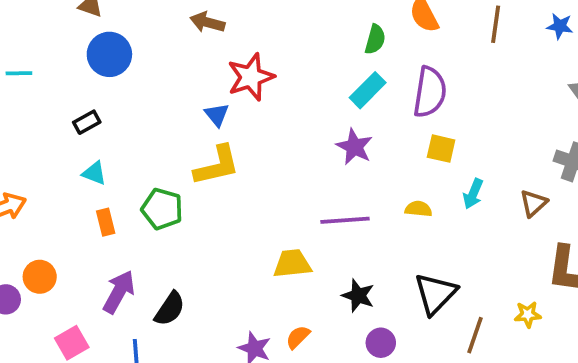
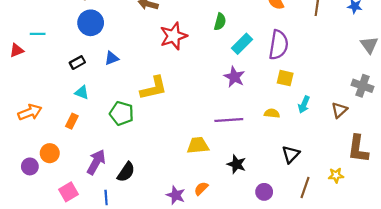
green semicircle: (375, 39) -> (220, 22), moved
blue triangle: (217, 115) -> (112, 58), moved, turned 48
orange rectangle: (106, 222) -> (72, 121), moved, turned 40
black triangle: (435, 294) -> (291, 154), moved, size x0.7
purple circle: (381, 343) -> (264, 192), moved

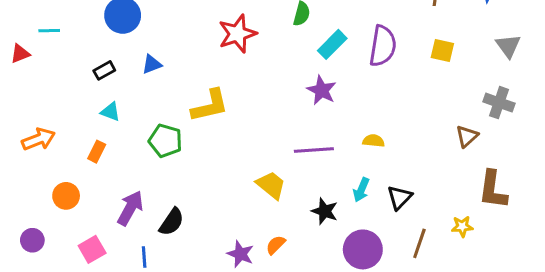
yellow square: (285, 78) -> (442, 51), moved
cyan arrow: (304, 105) -> (361, 190), moved
yellow trapezoid: (198, 145) -> (271, 185), turned 45
purple circle: (30, 166) -> (32, 240), moved
purple circle: (264, 192) -> (363, 249), size x1.6

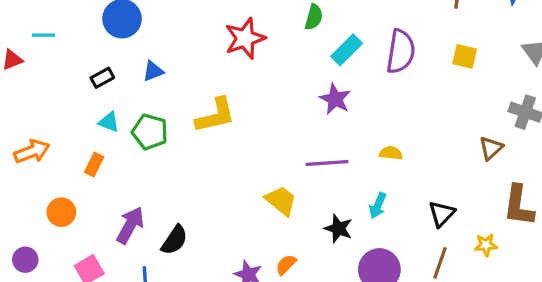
green pentagon: (165, 141) -> (150, 132), moved
black triangle: (400, 197) -> (442, 214), moved

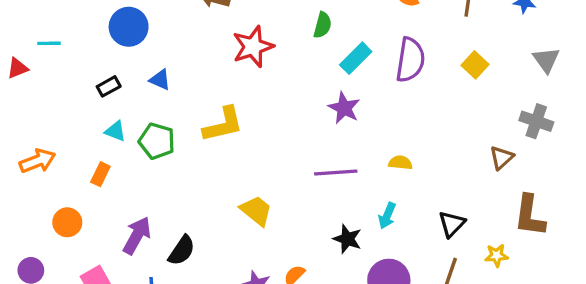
yellow square: (465, 56) -> (475, 65), turned 30
blue triangle: (153, 71) -> (160, 80), turned 45
yellow trapezoid: (281, 201) -> (256, 211), moved

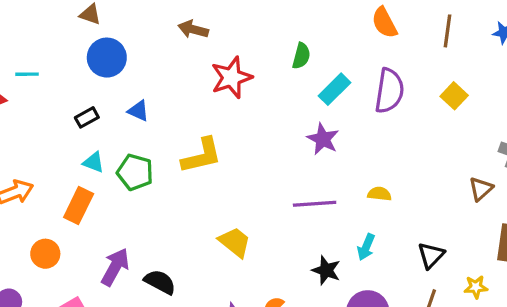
orange rectangle: (100, 174) -> (79, 205), size x1.5
black semicircle: (182, 250) -> (160, 282), turned -96

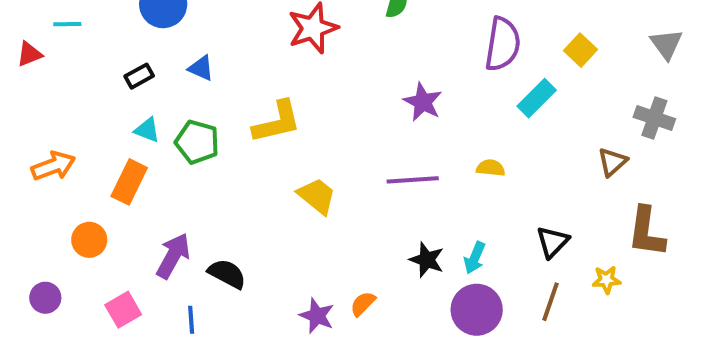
cyan rectangle: (335, 89) -> (537, 98), moved
yellow trapezoid: (235, 242) -> (317, 196), moved
cyan arrow: (366, 247) -> (475, 258), moved

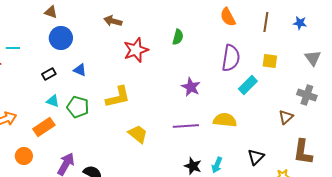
yellow square: (580, 50) -> (270, 61), turned -35
yellow semicircle: (491, 168) -> (225, 120), size x1.6
orange rectangle: (129, 182) -> (44, 127), turned 30

